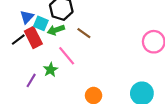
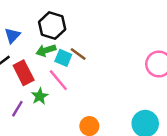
cyan square: (41, 23) -> (63, 58), moved
red rectangle: (33, 37) -> (24, 73), moved

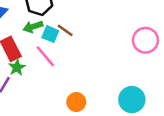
green star: (40, 96) -> (17, 67), moved

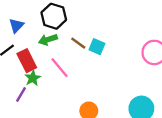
cyan square: (50, 34) -> (97, 47), moved

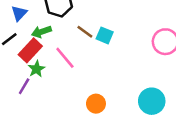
green arrow: (48, 40) -> (41, 32), moved
red rectangle: (27, 61) -> (30, 50), turned 70

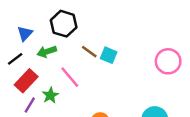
red rectangle: (30, 50) -> (26, 81), moved
green star: (36, 69) -> (50, 95), moved

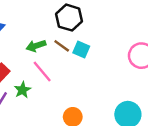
black hexagon: (64, 24) -> (69, 18), moved
green arrow: (47, 52) -> (36, 46), moved

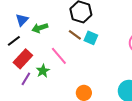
green arrow: (36, 46) -> (40, 28), moved

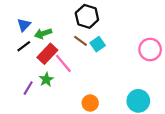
cyan square: (91, 38) -> (98, 44), turned 32
black line: (14, 41) -> (24, 46), moved
red rectangle: (23, 59) -> (47, 54), moved

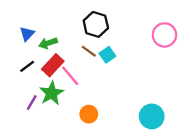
black line: (24, 46) -> (27, 66), moved
pink circle: (150, 50) -> (164, 35), moved
green star: (46, 79) -> (52, 93), size x1.5
orange circle: (90, 103) -> (89, 114), moved

